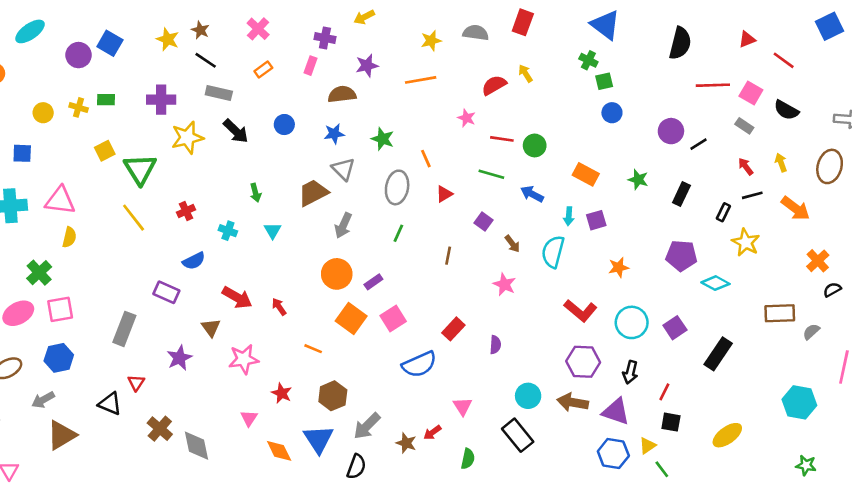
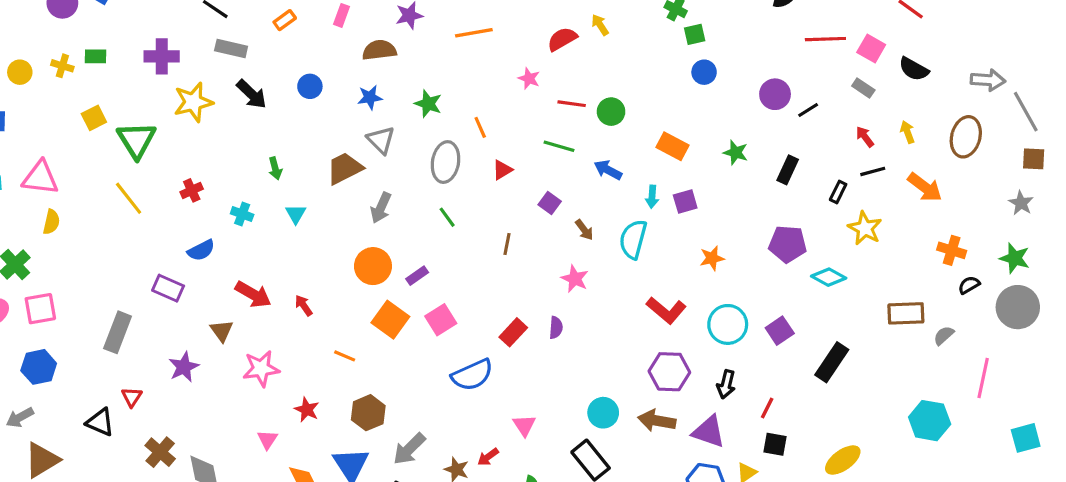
green line: (398, 233) -> (447, 217), turned -60
orange cross: (818, 261) -> (952, 250), turned -30
purple semicircle: (495, 345) -> (556, 328), moved

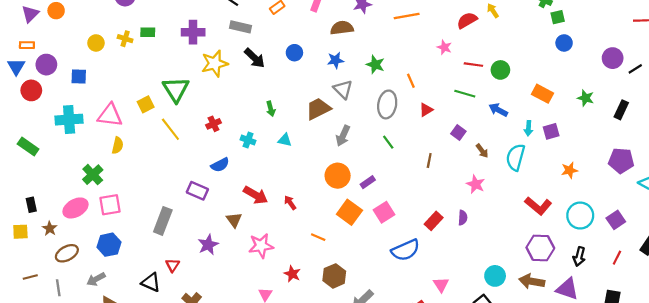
yellow square: (94, 118) -> (146, 104), moved
cyan triangle: (296, 214) -> (285, 140), turned -48
red line: (767, 408) -> (617, 258), moved

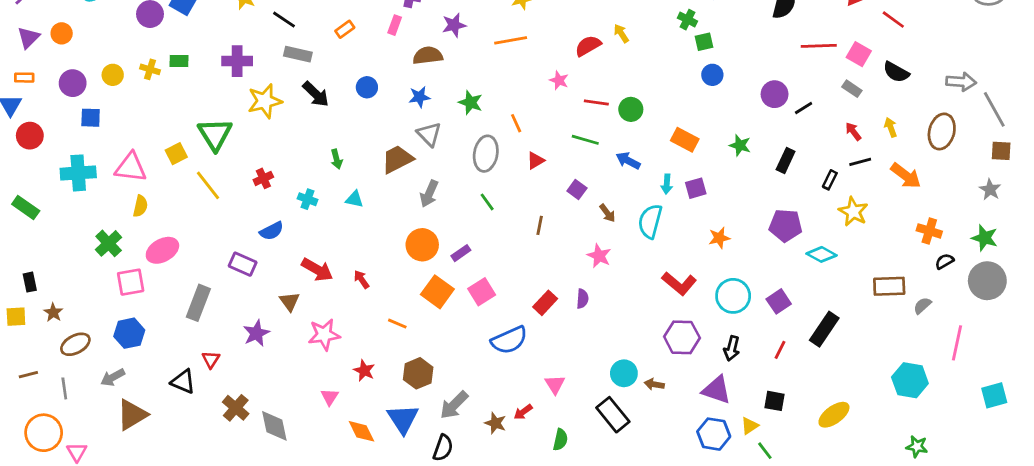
purple circle: (46, 65) -> (73, 83), moved
pink ellipse: (75, 208) -> (162, 250), moved
brown arrow: (532, 281) -> (654, 384), moved, size x0.6

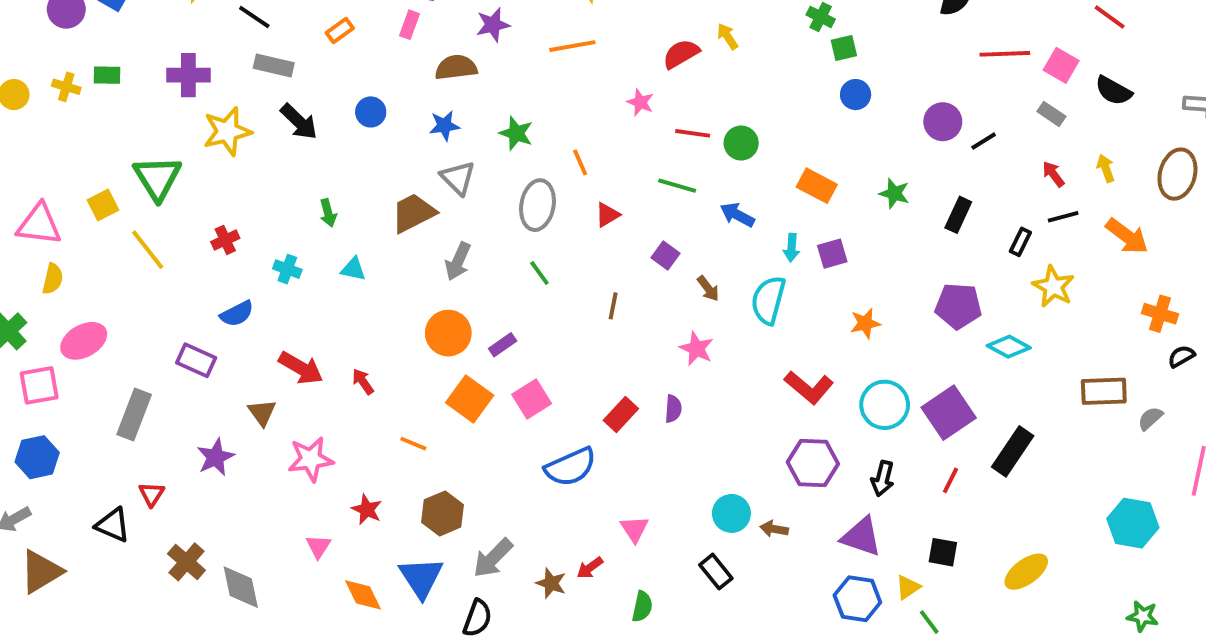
purple square: (779, 301) -> (949, 413), size x1.5
black rectangle: (613, 415) -> (716, 572), size x0.7

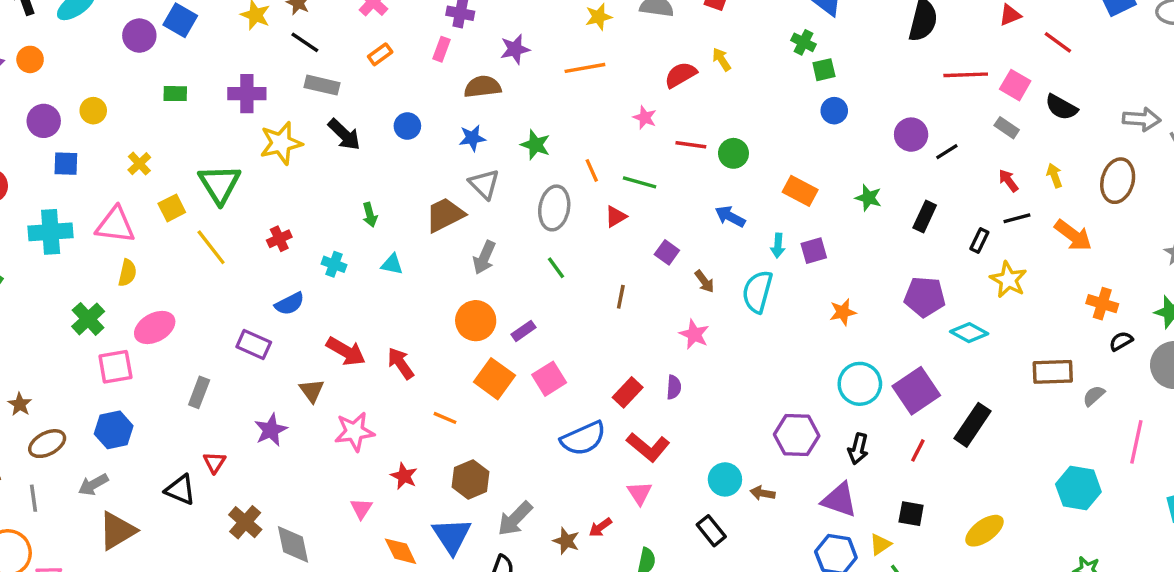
yellow cross: (66, 87) -> (139, 164), moved, turned 30
green line: (677, 186) -> (640, 182), moved
red arrow: (363, 382) -> (401, 363), size x1.4
red L-shape: (809, 387) -> (648, 447), moved
gray rectangle: (134, 415) -> (199, 392), size x0.7

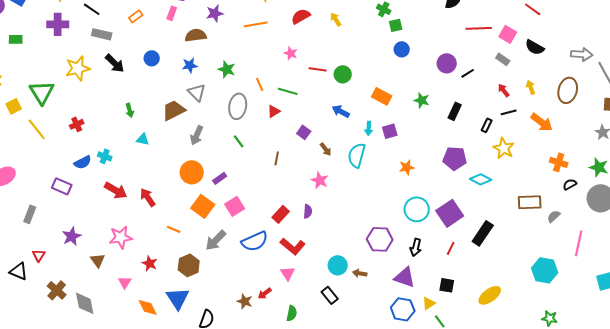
red semicircle: (681, 75) -> (301, 16), moved
purple cross: (247, 94) -> (58, 24), moved
cyan cross: (334, 264) -> (105, 156), moved
brown triangle: (312, 391) -> (98, 260), moved
gray arrow: (515, 519) -> (216, 240), moved

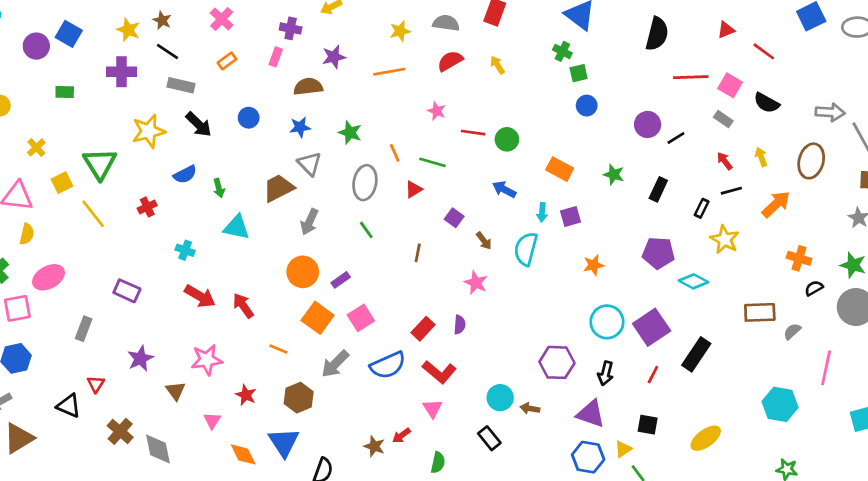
orange arrow: (542, 122) -> (776, 204), turned -80
cyan triangle: (143, 139) -> (236, 227), size x1.5
blue semicircle: (83, 162) -> (185, 175), moved

